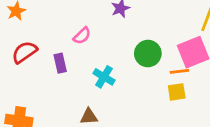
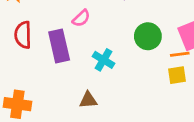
red semicircle: (24, 52) -> (23, 35), turned -56
purple rectangle: (60, 63) -> (59, 46), size x1.6

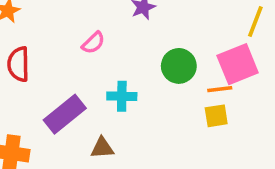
purple rectangle: (59, 46) -> (65, 114), moved, turned 64
cyan cross: (103, 60) -> (122, 96), turned -30

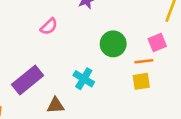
pink square: (238, 64) -> (157, 43), size x0.6
cyan cross: (122, 96) -> (84, 79), moved, turned 30

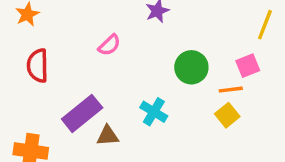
yellow square: (141, 81) -> (227, 115), turned -30
brown triangle: (56, 105) -> (108, 136), moved

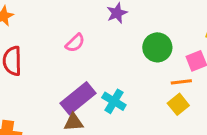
green circle: (191, 67) -> (157, 47), moved
purple rectangle: (82, 113) -> (78, 98), moved

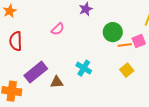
orange line: (181, 82) -> (125, 45), moved
purple rectangle: (78, 98) -> (36, 72), moved

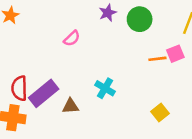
green circle: (113, 32) -> (140, 19), moved
red semicircle: (16, 41) -> (19, 88), moved
yellow square: (127, 70) -> (160, 113), moved

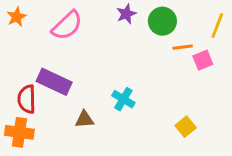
pink semicircle: (72, 38) -> (67, 25), moved, size x1.6
orange line: (157, 59) -> (183, 47), moved
purple rectangle: (44, 93) -> (54, 82), moved, turned 64

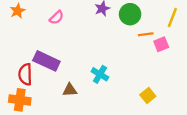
pink semicircle: (67, 25) -> (57, 18), size x0.6

